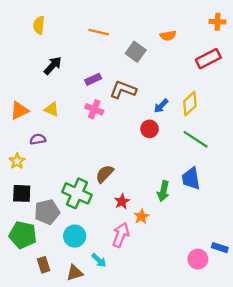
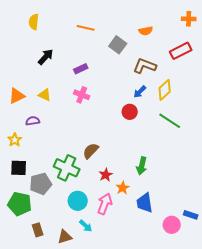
brown L-shape: (123, 90) -> (145, 66), moved
blue trapezoid: (191, 178) -> (145, 203), moved
cyan circle: (75, 236) -> (78, 201), moved

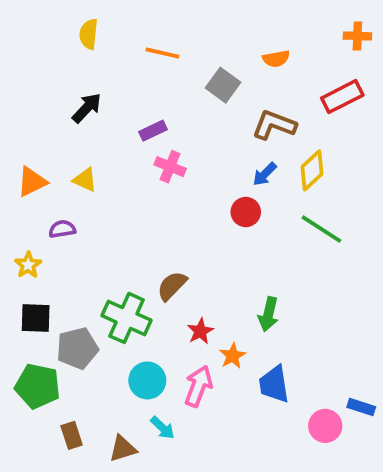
yellow semicircle: (34, 22) -> (89, 34), moved
pink cross: (82, 95) -> (170, 167), moved

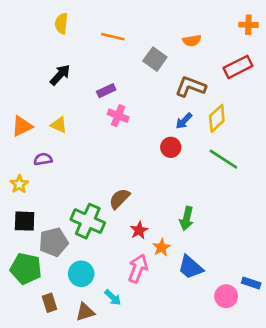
cyan circle: (147, 380) -> (81, 274), moved
blue trapezoid: (274, 384) -> (191, 267), turned -40

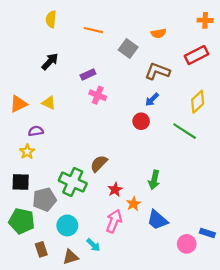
yellow diamond: (217, 118) -> (198, 102), moved
yellow star: (19, 184) -> (27, 152), moved

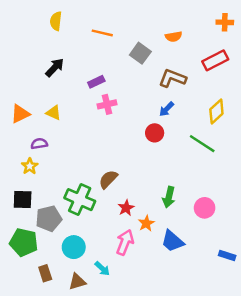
pink cross: (98, 95) -> (107, 104), turned -35
pink circle: (187, 244) -> (205, 208), moved

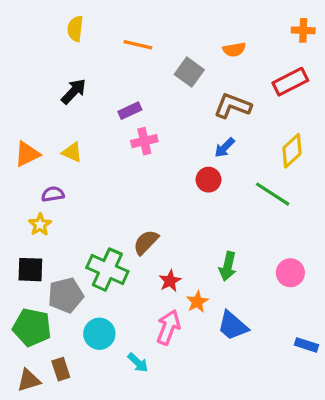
pink circle: (205, 208) -> (290, 273), moved
brown triangle: (77, 282) -> (29, 380), moved

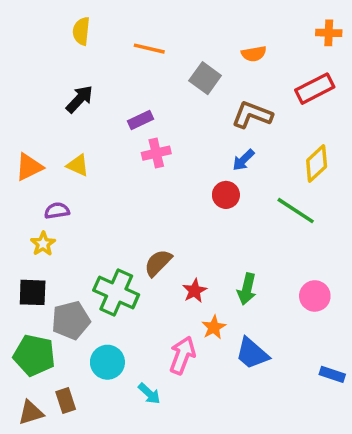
red star: (170, 281) -> (195, 291), moved

